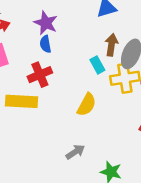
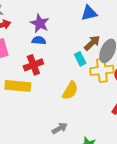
blue semicircle: (45, 44) -> (39, 40), turned 104
brown arrow: (112, 45) -> (92, 43), turned 36

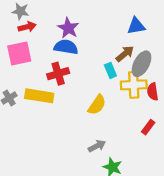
blue triangle: (89, 13) -> (136, 26), moved
blue semicircle: (39, 40) -> (66, 47), size x1.5
gray arrow: (60, 128) -> (97, 146), moved

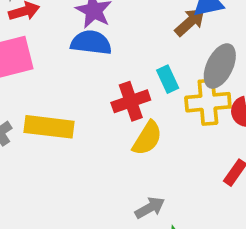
brown arrow: (125, 54) -> (190, 22), moved
red cross: (58, 74) -> (131, 101), moved

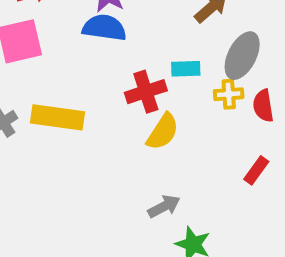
cyan rectangle: (168, 79) -> (186, 69), turned -68
yellow cross: (208, 102) -> (229, 94), size x0.6

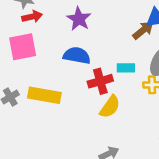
blue semicircle: (104, 28) -> (77, 55), moved

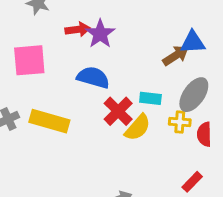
red arrow: (32, 17) -> (78, 29), moved
red cross: (100, 81) -> (118, 111), turned -35
yellow semicircle: (110, 107) -> (138, 127), moved

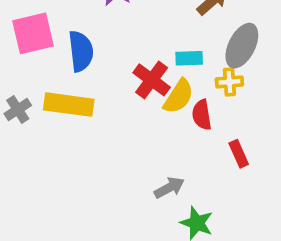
blue semicircle: (93, 77) -> (81, 51), moved, turned 76
red semicircle: (204, 134) -> (202, 115), moved
red rectangle: (192, 182) -> (239, 154), moved, turned -60

